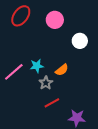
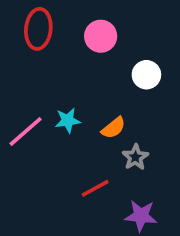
red ellipse: (21, 16) -> (38, 29), turned -30
gray star: (46, 83) -> (135, 157), moved

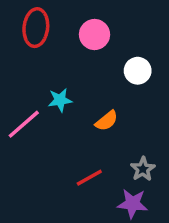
cyan star: (68, 120) -> (60, 100), moved
gray star: (135, 157) -> (143, 169), moved

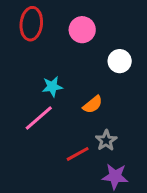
pink line: (24, 124) -> (39, 118), moved
gray star: (143, 169) -> (106, 140), moved

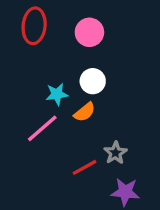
white circle: (120, 61) -> (93, 81), moved
orange semicircle: (93, 105) -> (85, 112), moved

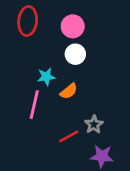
white circle: (93, 81) -> (75, 54), moved
pink line: (42, 128) -> (34, 105), turned -36

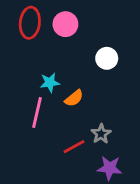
pink circle: (73, 26) -> (65, 24), moved
white circle: (75, 54) -> (107, 58), moved

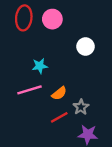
orange semicircle: (74, 98) -> (59, 93), moved
pink line: (37, 112) -> (29, 90), turned 60

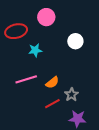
red ellipse: (24, 18) -> (16, 31), moved, turned 70
cyan star: (40, 66) -> (35, 50), moved

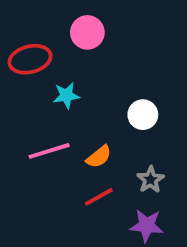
white circle: (75, 41) -> (143, 115), moved
gray star: (71, 95) -> (150, 180), moved

